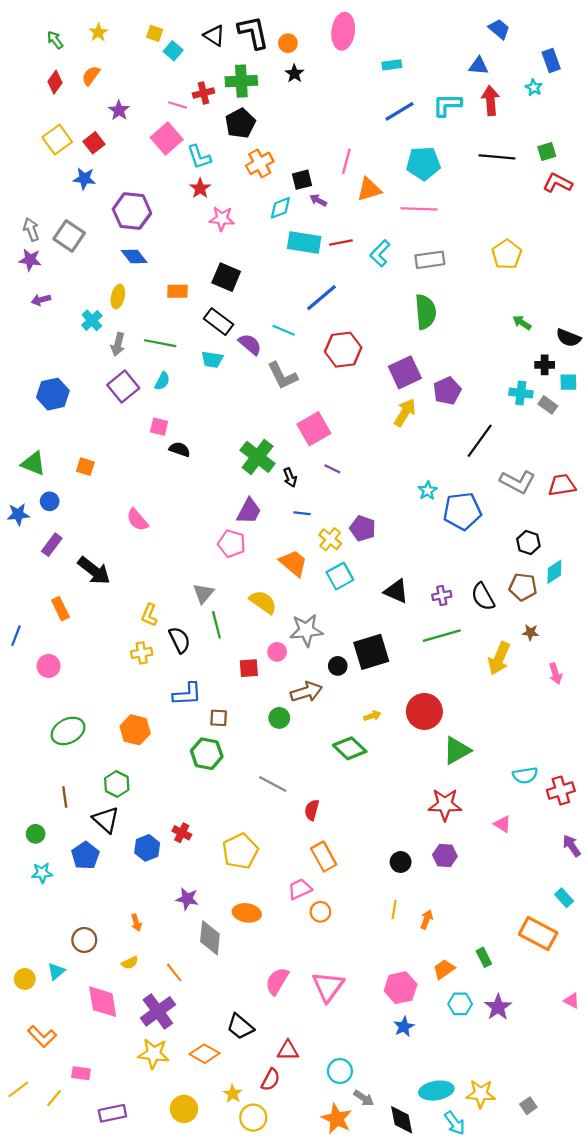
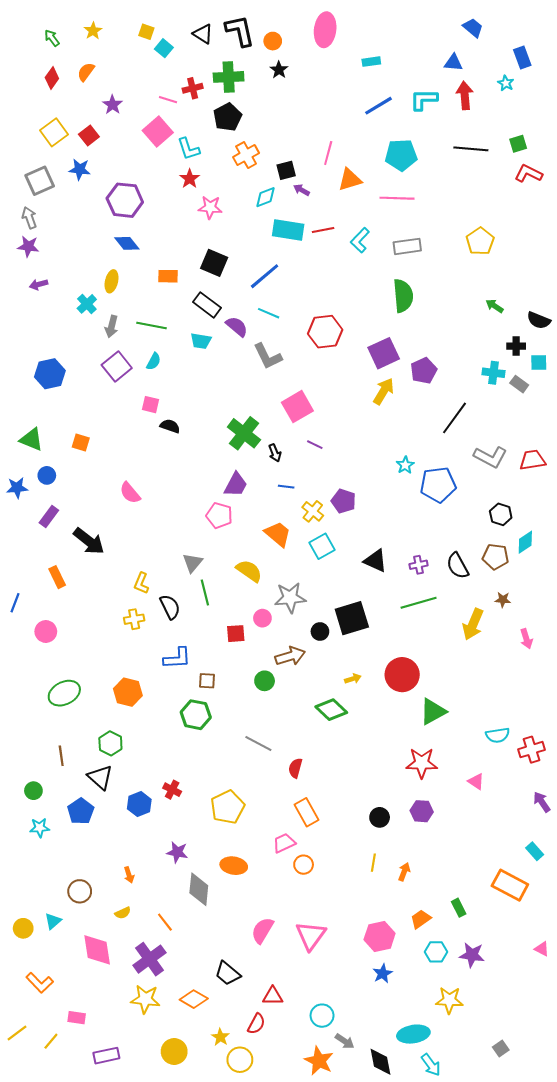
gray square: (69, 236) -> (40, 181), moved, turned 32
blue line: (321, 298) -> (265, 276), moved
purple star: (498, 1007) -> (472, 955), turned -30
yellow star: (481, 1094) -> (449, 1000), moved

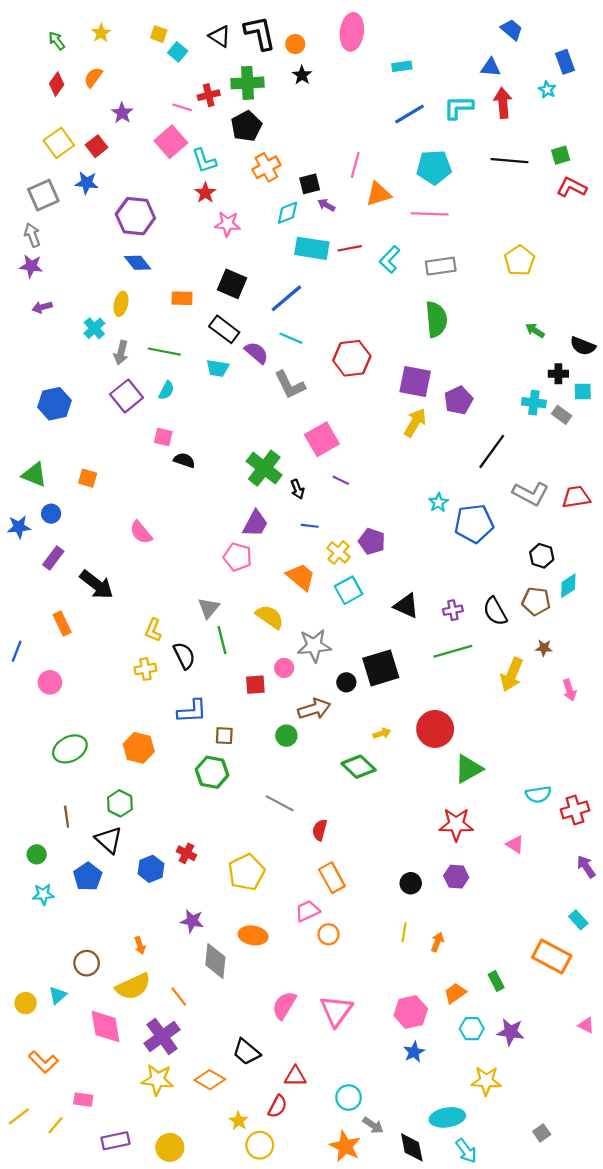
purple square: (384, 353) -> (415, 382), turned 36
yellow semicircle: (123, 913) -> (133, 986), size x2.0
yellow circle: (174, 1052) -> (170, 1147), moved

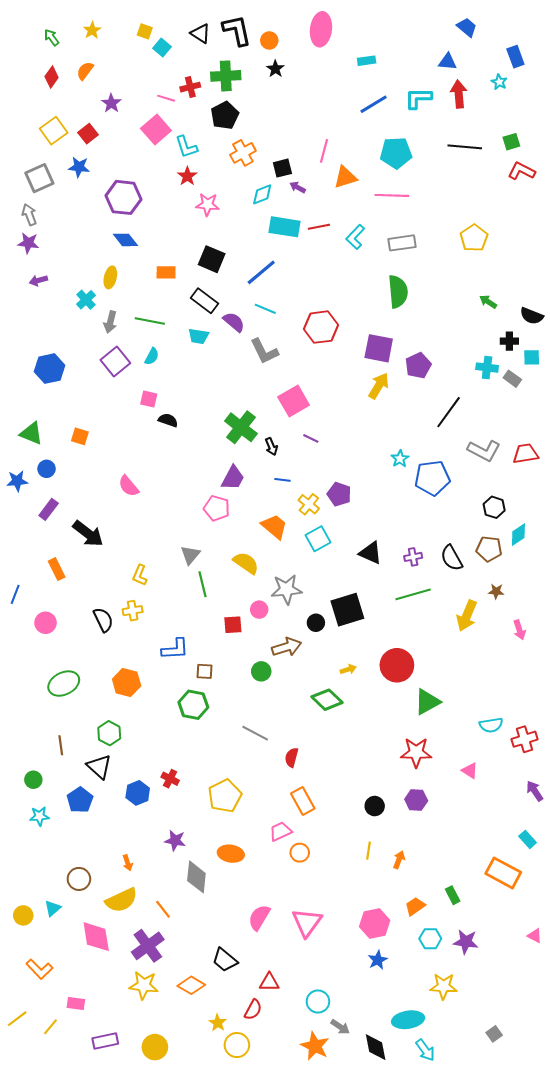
black semicircle: (184, 656) -> (103, 620), moved

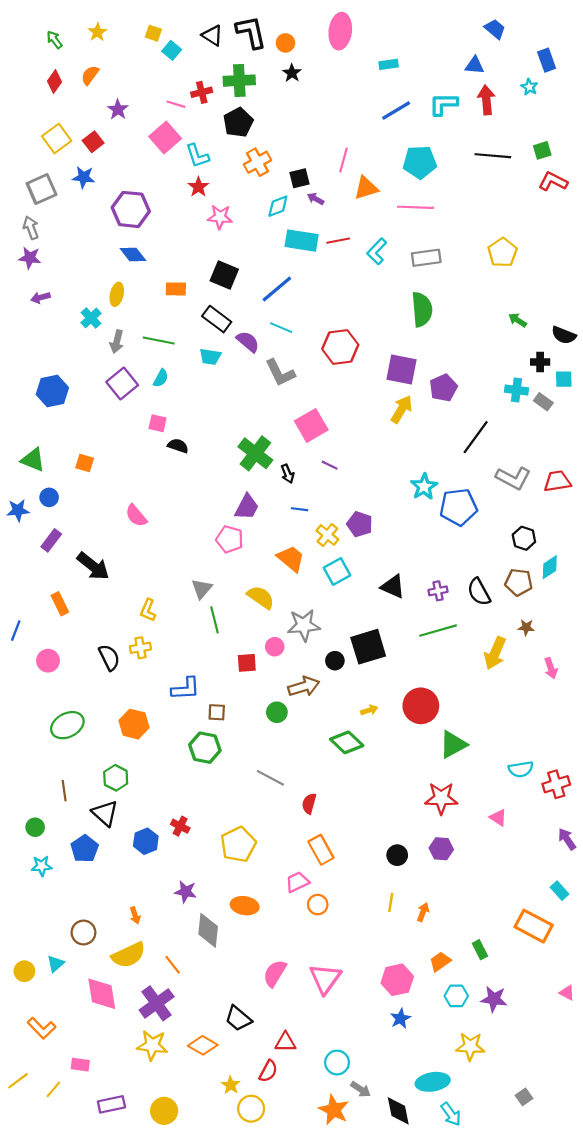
cyan star: (400, 459) -> (424, 487), size x1.4

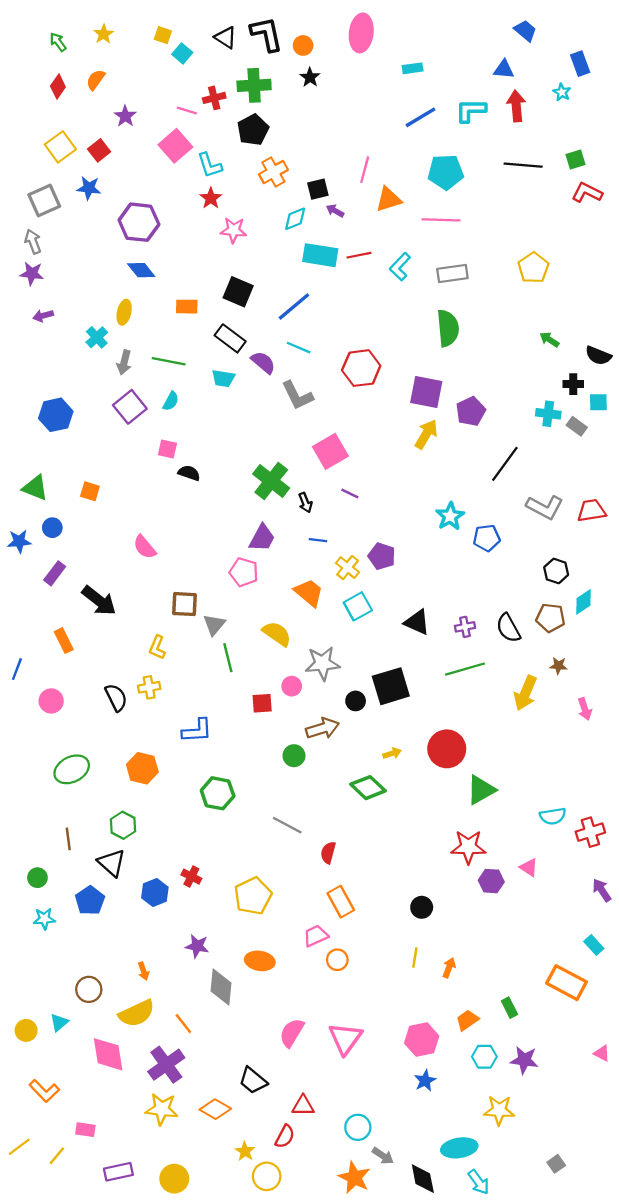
blue pentagon: (458, 507) -> (487, 538), size x0.7
brown square: (217, 712) -> (185, 604), moved, size x1.4
purple hexagon: (441, 849) -> (491, 881), moved

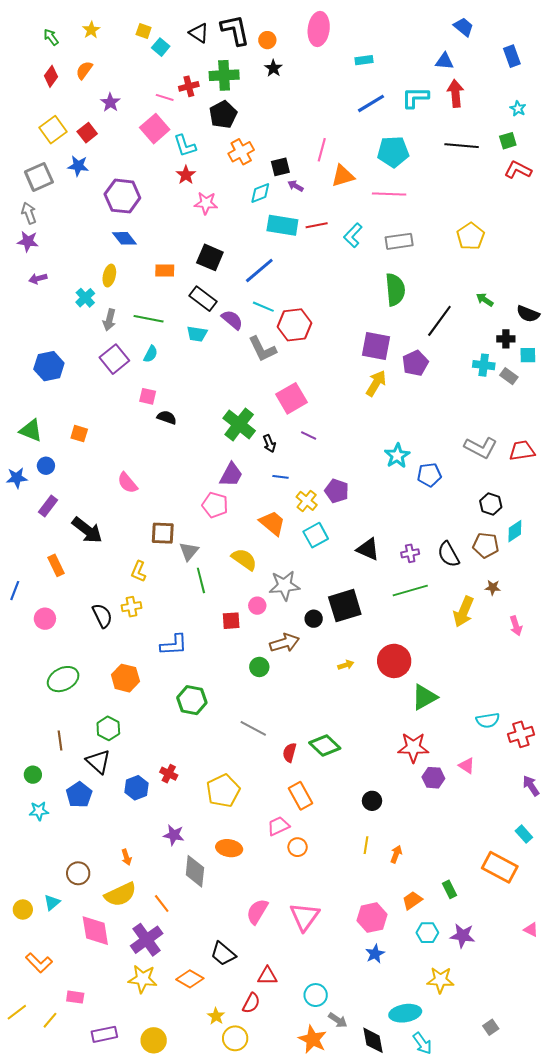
cyan star: (562, 92) -> (518, 108), moved
red hexagon: (361, 368) -> (295, 325), moved
black line: (505, 464) -> (439, 321), moved
green diamond: (368, 788) -> (325, 745), moved

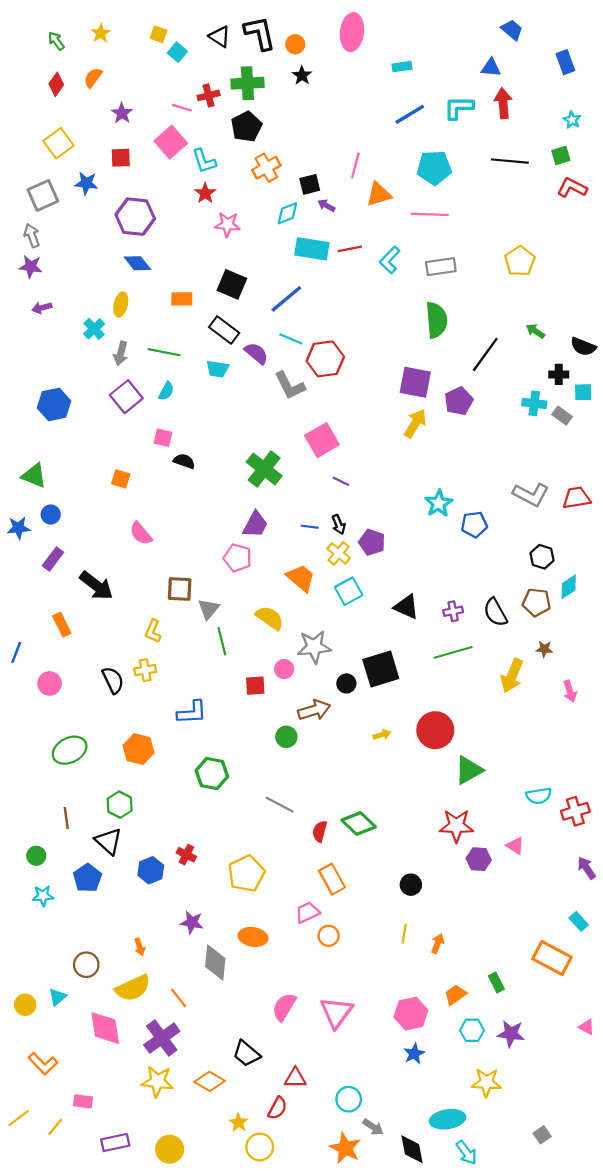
red square: (87, 133) -> (121, 158), moved, turned 36
orange square: (79, 434) -> (121, 479), moved
black arrow: (269, 444) -> (339, 525), moved

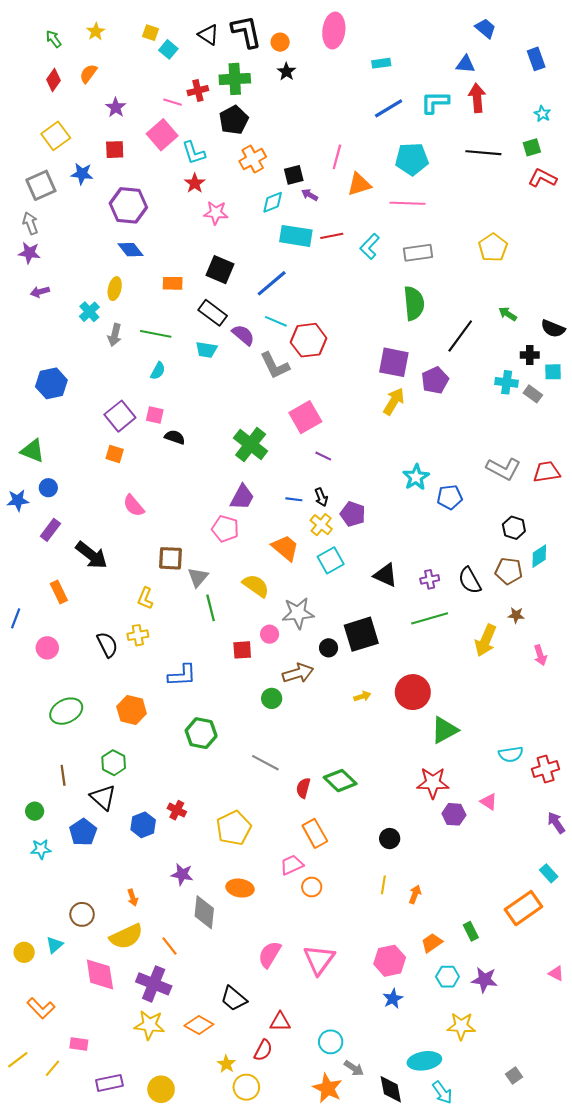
purple square: (126, 397) -> (120, 416), moved
orange rectangle: (552, 958) -> (523, 908), turned -63
purple cross: (162, 1038) -> (154, 984), turned -32

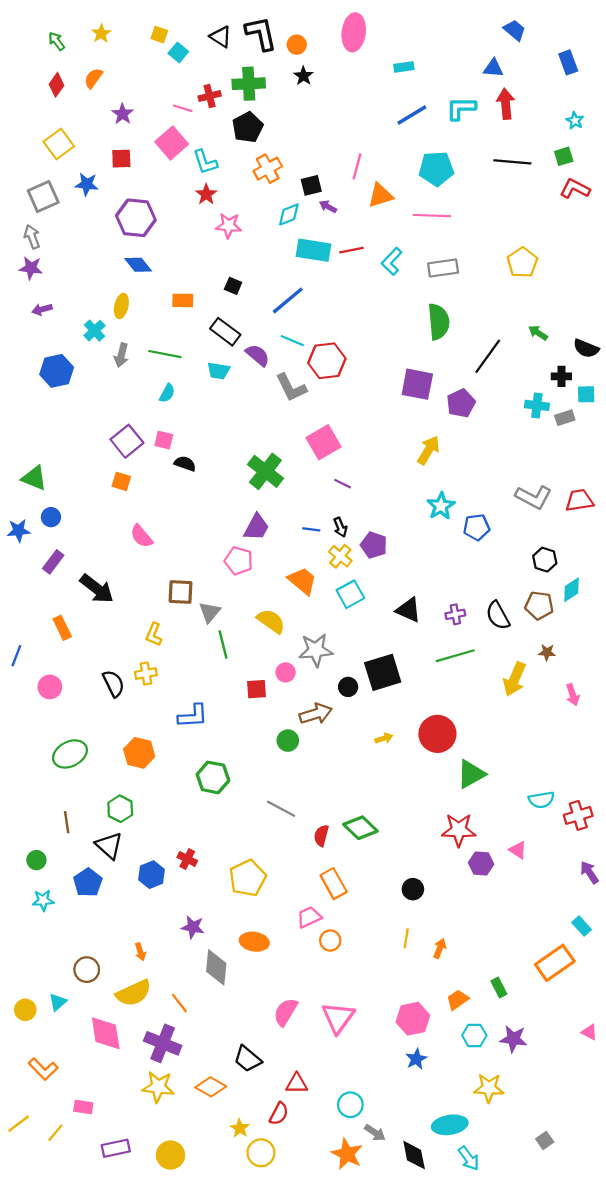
black square: (220, 270) -> (233, 286), size x0.6
blue hexagon: (51, 383) -> (57, 371), moved
gray rectangle: (533, 394) -> (565, 418), turned -54
yellow arrow: (394, 401) -> (429, 450), moved

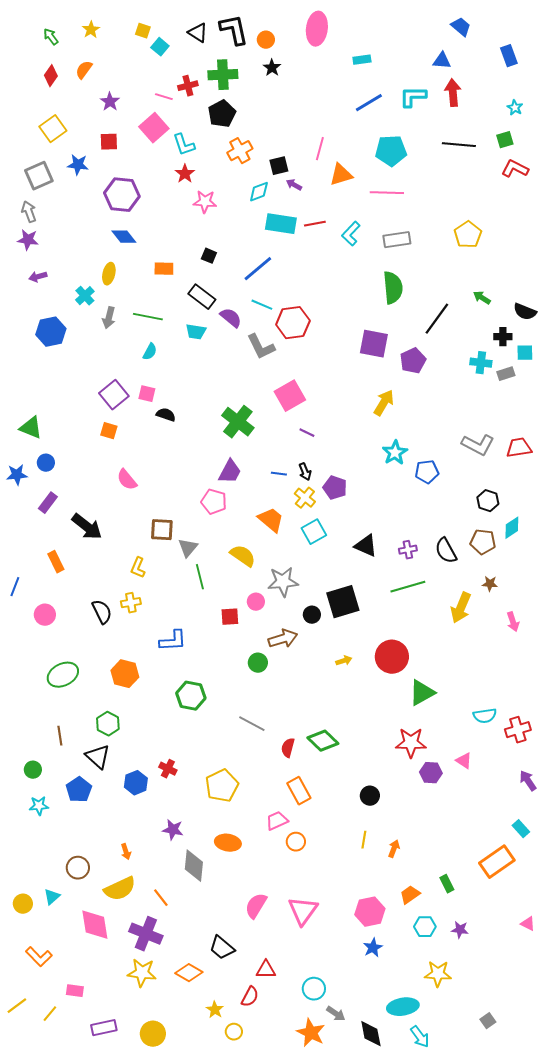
purple star: (513, 1039) -> (460, 930), size x0.7
yellow circle: (261, 1153) -> (234, 1032), size x0.7

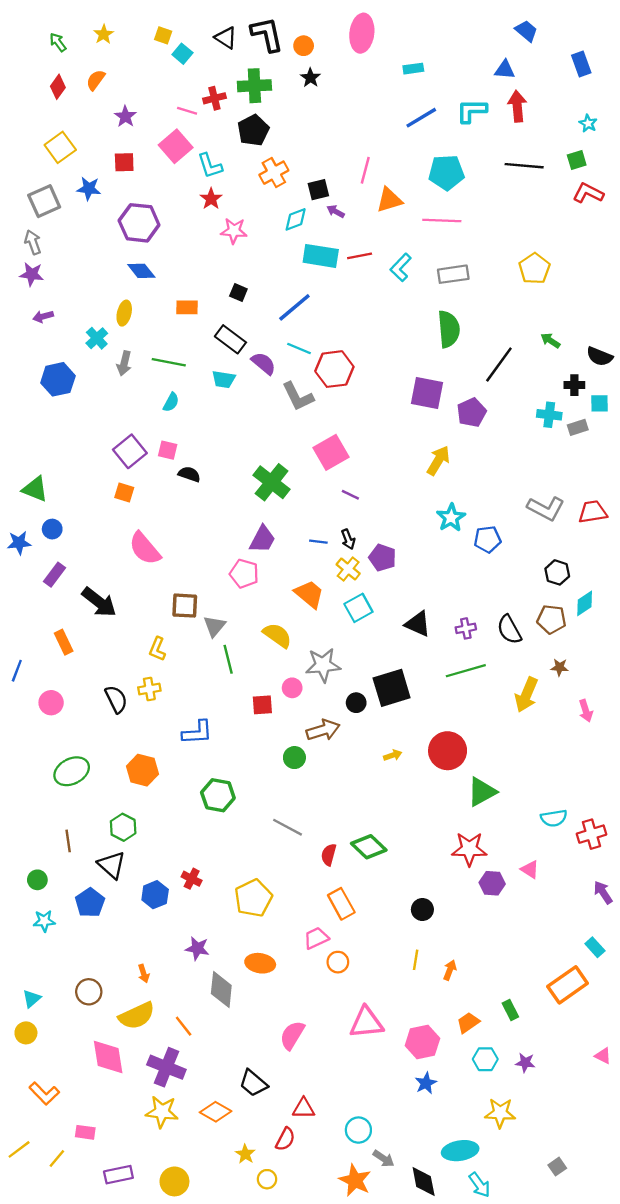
pink semicircle: (127, 480) -> (145, 548), size x1.4
cyan triangle: (52, 897) -> (32, 999), moved
pink triangle: (303, 911) -> (366, 1023), moved, turned 48

